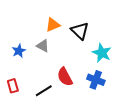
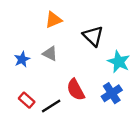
orange triangle: (53, 25) -> (53, 20), moved
blue cross: (96, 80) -> (112, 93), turned 36
red rectangle: (13, 86) -> (27, 100), moved, turned -32

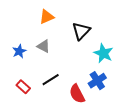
black triangle: (93, 36) -> (81, 31), turned 30
red semicircle: (76, 90) -> (77, 94), moved
black line: (51, 106) -> (51, 80), moved

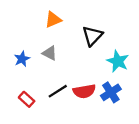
red semicircle: (77, 94) -> (84, 91), moved, turned -72

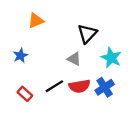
orange triangle: (53, 20) -> (36, 21), moved
gray triangle: (50, 53) -> (74, 59), moved

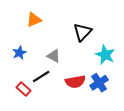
gray triangle: (74, 59) -> (54, 56), moved
black line: (54, 86) -> (41, 77), moved

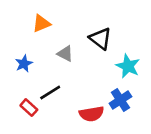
black triangle: (82, 32) -> (100, 39), turned -36
gray triangle: (54, 56) -> (65, 54), moved
red semicircle: (75, 82) -> (92, 114), moved

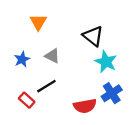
orange triangle: (41, 23) -> (38, 22), turned -36
gray triangle: (65, 54) -> (52, 56), moved
cyan star: (128, 66) -> (106, 62), moved

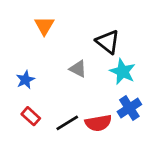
gray triangle: (52, 56) -> (78, 69), moved
blue star: (22, 59) -> (25, 80), moved
black line: (46, 86) -> (67, 123), moved

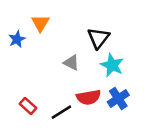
black triangle: (108, 42) -> (98, 38), turned 30
blue star: (25, 80) -> (17, 39), moved
red semicircle: (98, 123) -> (89, 97), moved

